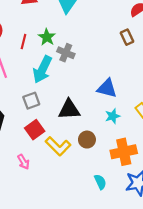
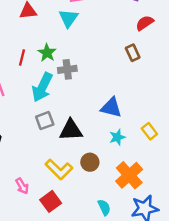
gray cross: (66, 53) -> (67, 69), turned -30
gray square: (31, 101) -> (45, 121), moved
red square: (35, 130) -> (51, 201), moved
orange cross: (124, 152) -> (129, 175), turned -30

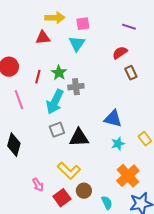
red semicircle: (145, 23) -> (120, 53), moved
brown circle: (90, 162) -> (84, 191), moved

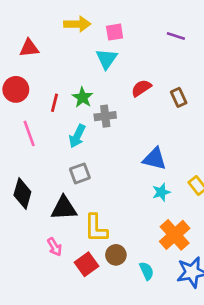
red triangle: (43, 38) -> (29, 48), moved
red semicircle: (120, 53) -> (141, 88), moved
cyan arrow: (55, 102) -> (77, 136), size x0.7
black triangle: (79, 138) -> (64, 208), moved
yellow L-shape: (69, 171) -> (96, 228), turned 45

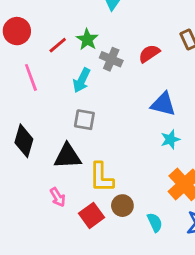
red semicircle: (141, 88) -> (149, 54), moved
red line: (55, 103) -> (58, 45), turned 36
gray cross: (105, 116) -> (111, 59), turned 30
gray square: (80, 173) -> (84, 120), turned 30

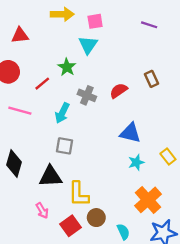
green star: (87, 39) -> (67, 67), moved
pink line: (31, 77) -> (20, 111), turned -55

